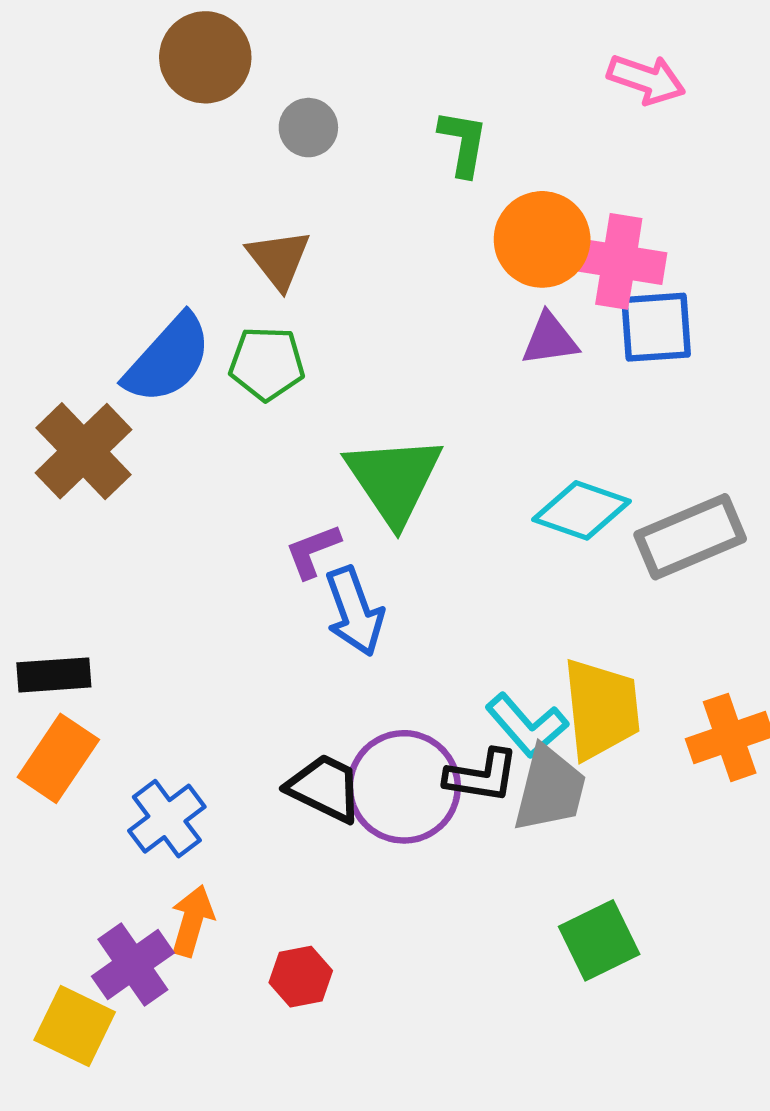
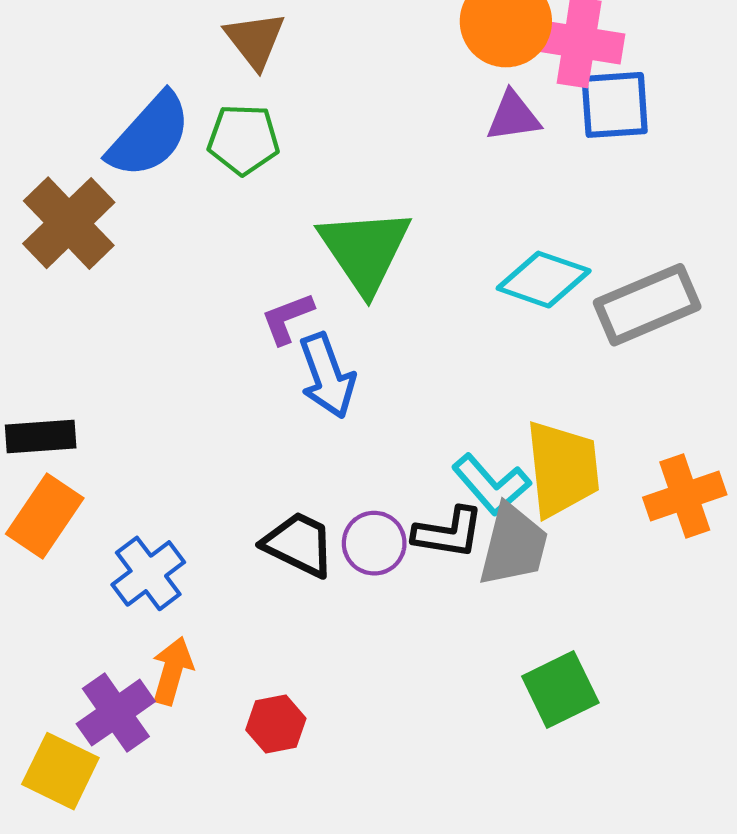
purple circle: (404, 787) -> (374, 543), size x0.6

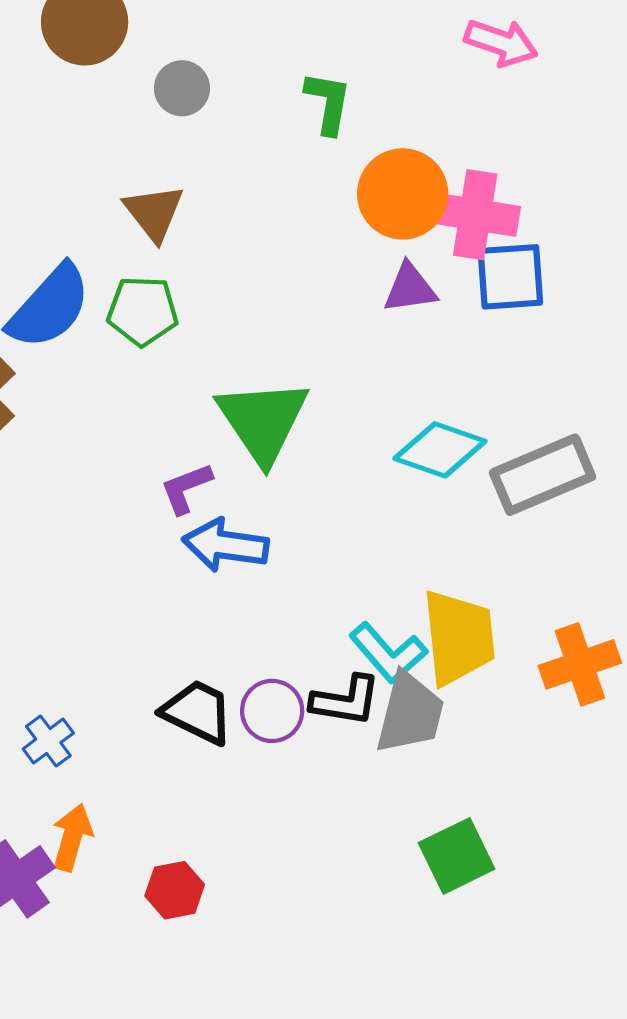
blue arrow: (327, 376) -> (225, 545), turned 118
blue cross: (148, 573) -> (48, 741), size x0.7

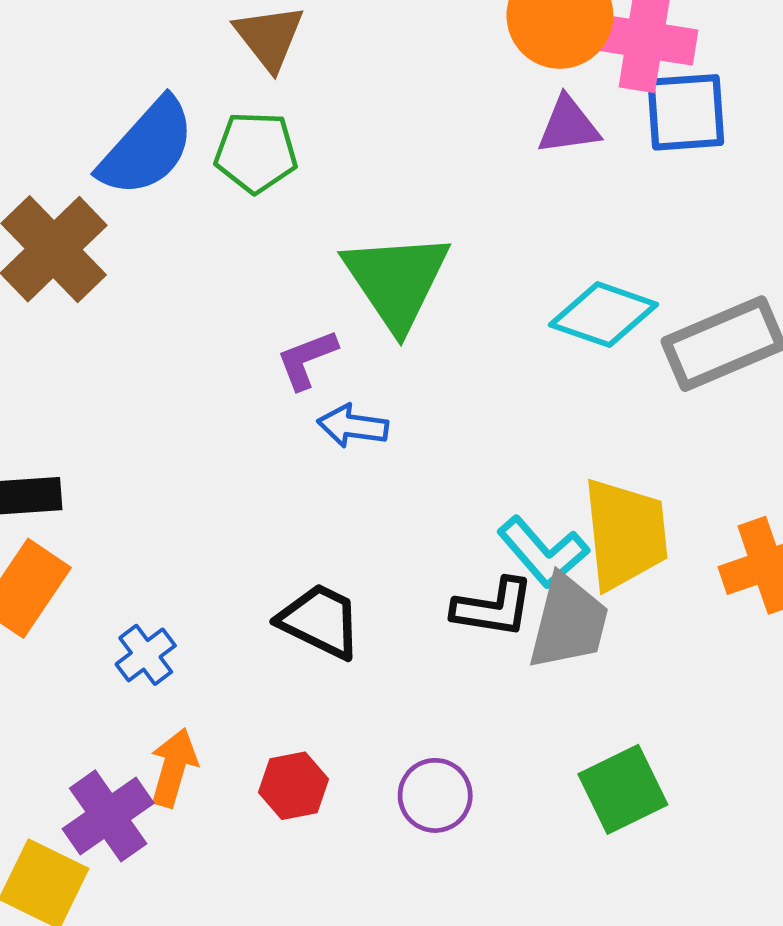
blue arrow: (225, 545) -> (353, 426), size x0.7
purple circle: (272, 711) -> (435, 795), moved
red hexagon: (175, 890) -> (293, 786), moved

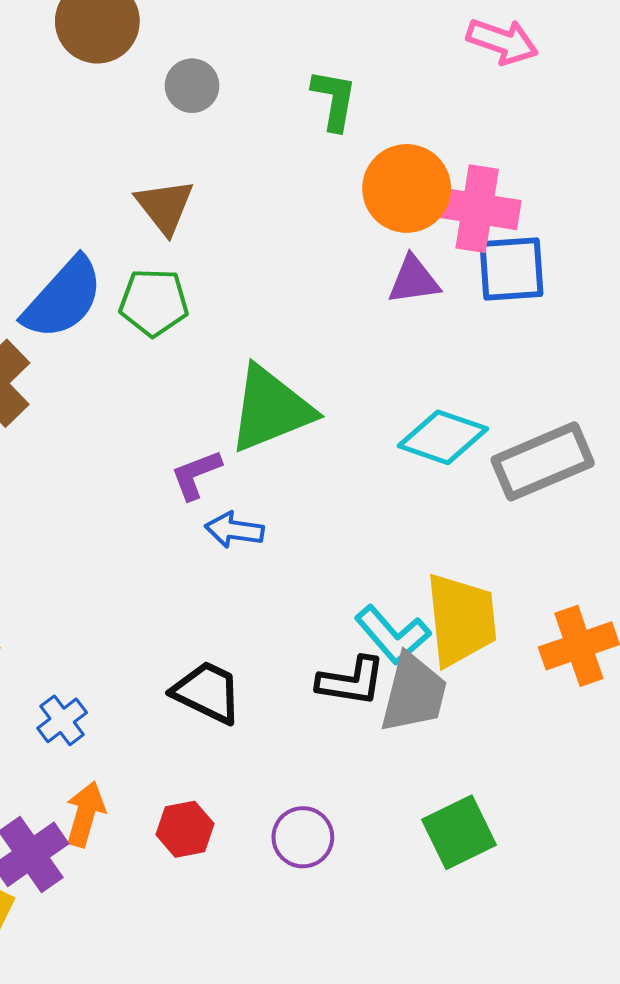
green triangle: (396, 281) -> (271, 409), turned 42

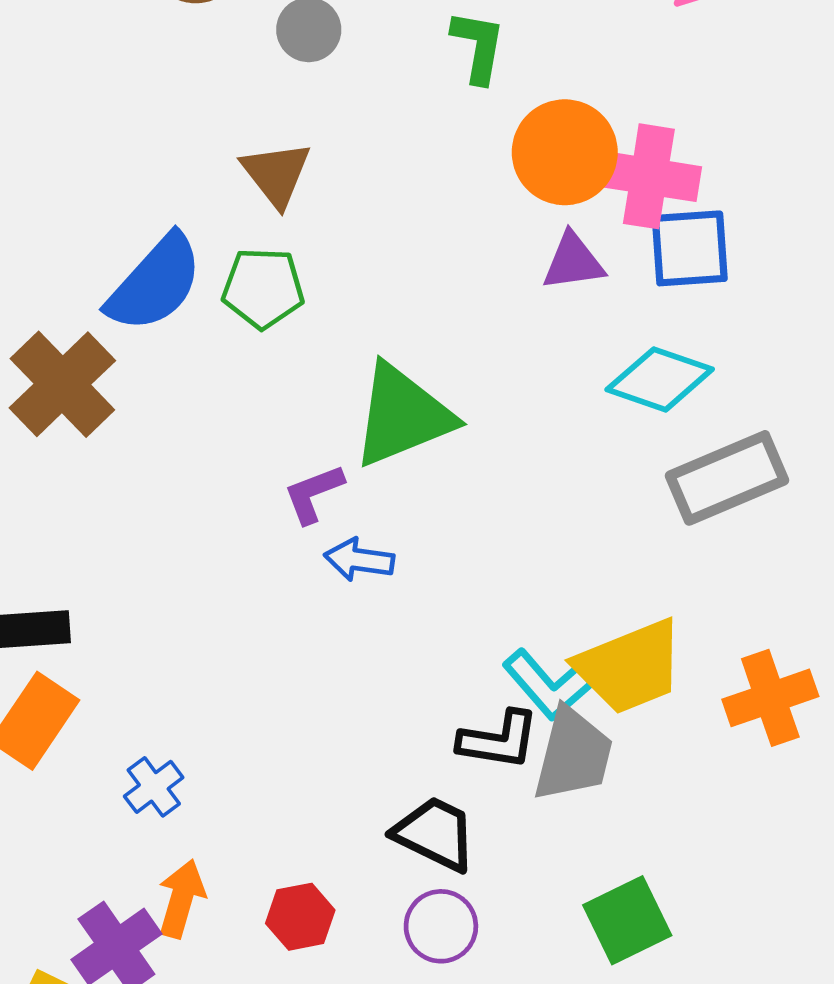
cyan diamond: (443, 437) -> (660, 379), moved
yellow trapezoid: (461, 620) -> (630, 667), turned 74
black trapezoid: (207, 692) -> (435, 834), moved

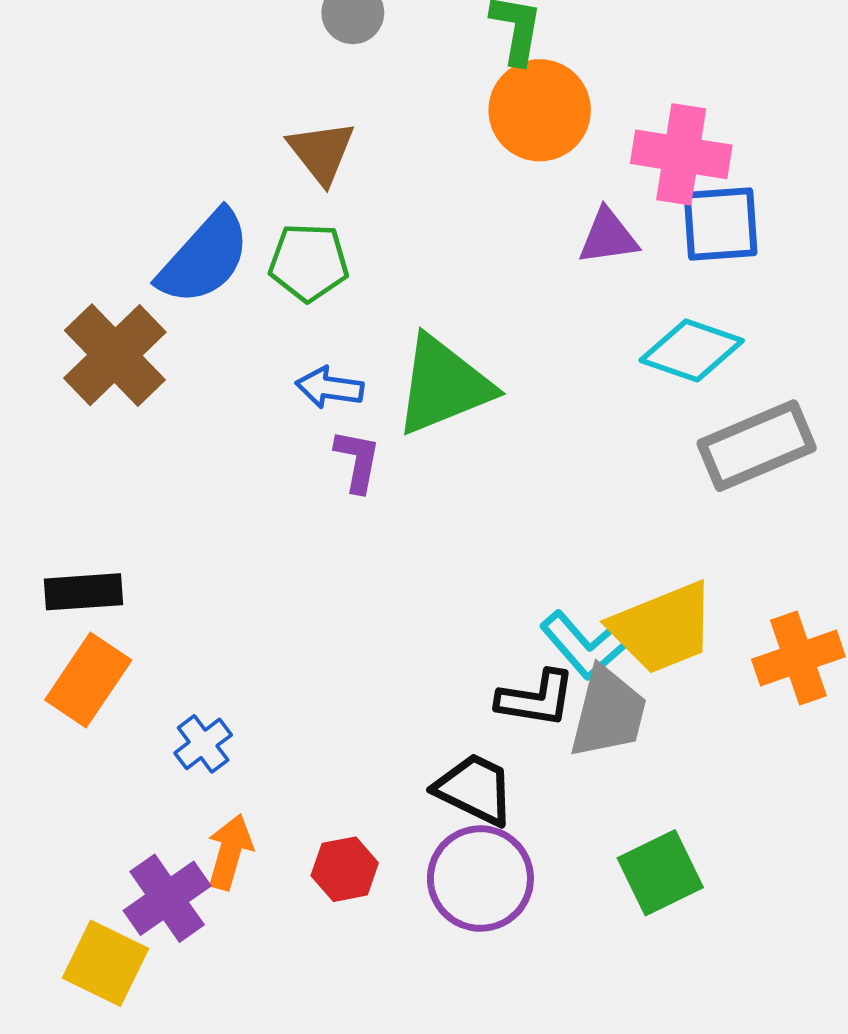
orange circle: (565, 152) -> (540, 110), moved
purple L-shape: (314, 494) -> (357, 461), turned 122
blue arrow: (359, 560) -> (330, 388), moved
purple circle: (441, 926) -> (480, 878), size x1.5

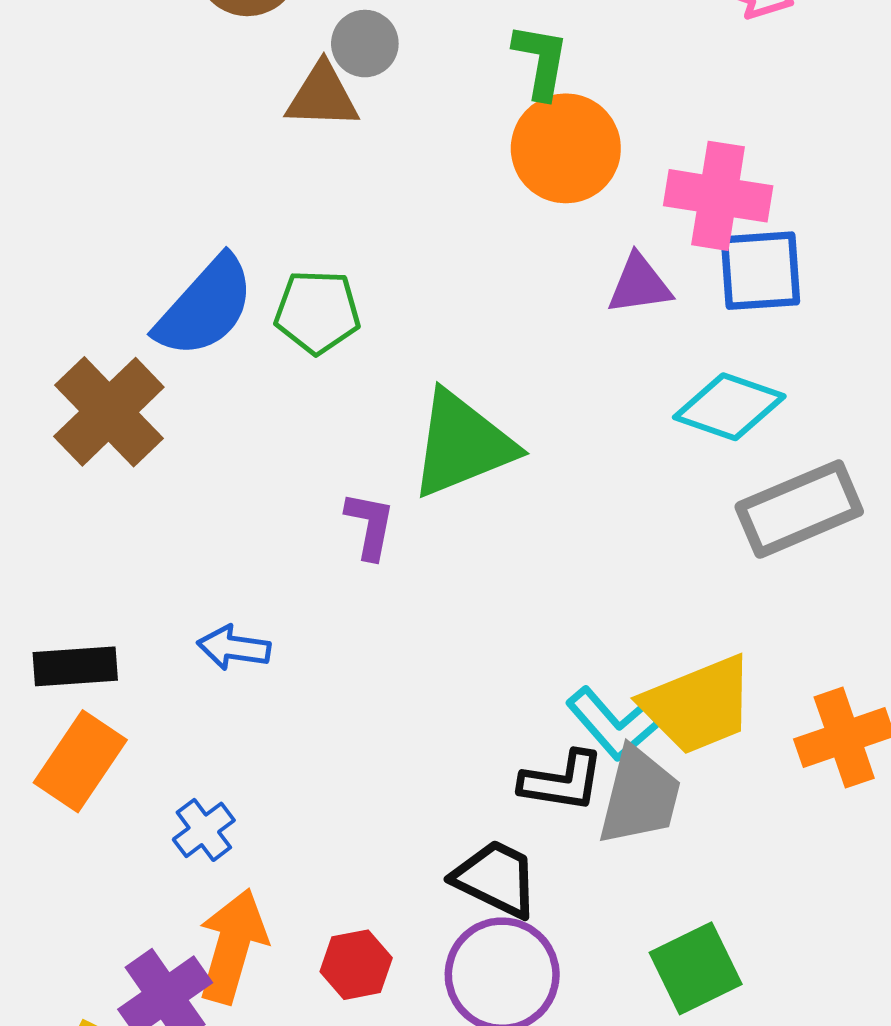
brown triangle: (321, 152) -> (322, 96), moved, turned -50
blue arrow: (330, 388) -> (234, 648), moved
orange arrow: (230, 852) -> (233, 946), size x1.4

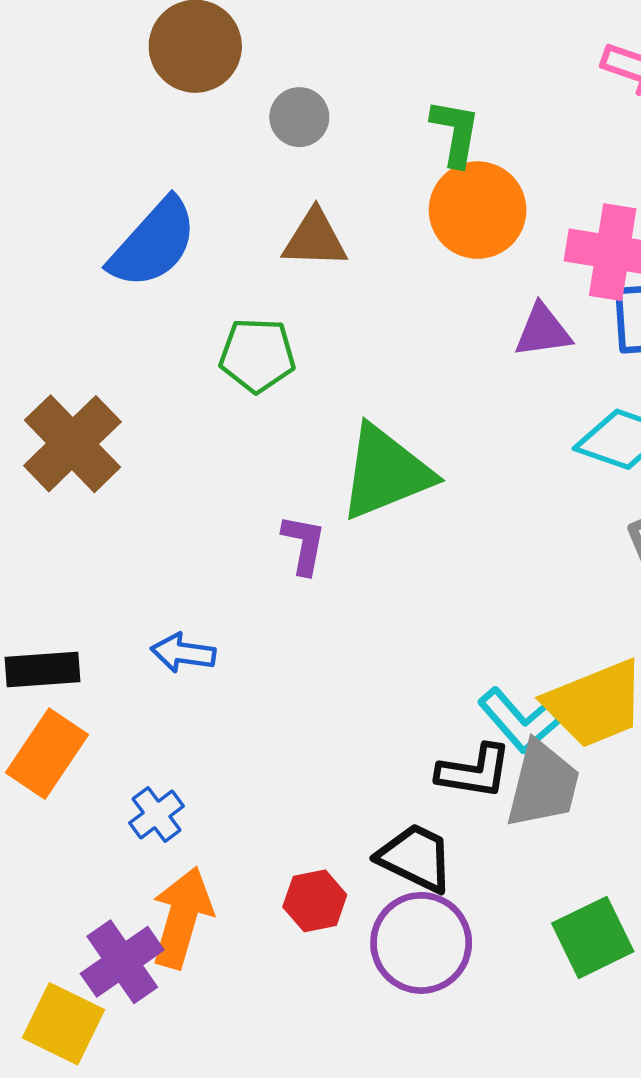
brown triangle: (322, 96) -> (315, 239), moved
blue semicircle: (205, 307) -> (153, 243), moved
red hexagon: (356, 965) -> (315, 901), moved

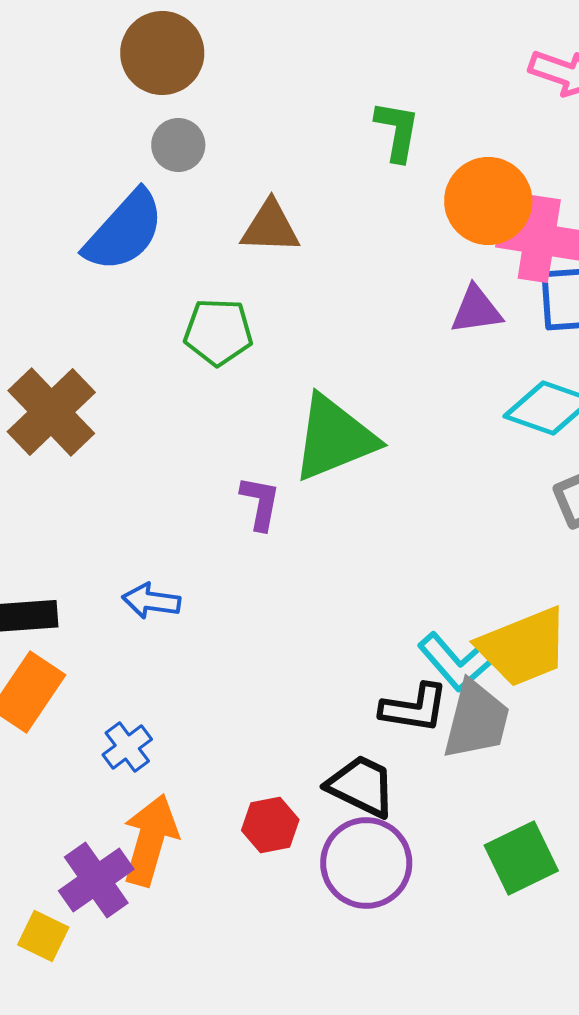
gray circle: (299, 117) -> (178, 145), moved
orange circle: (478, 210) -> (488, 201), moved
yellow square: (64, 1024) -> (43, 936), size x0.7

